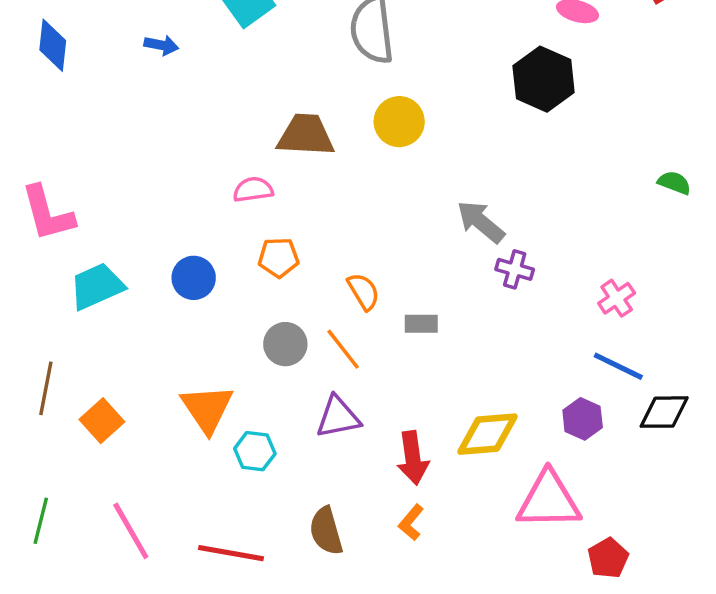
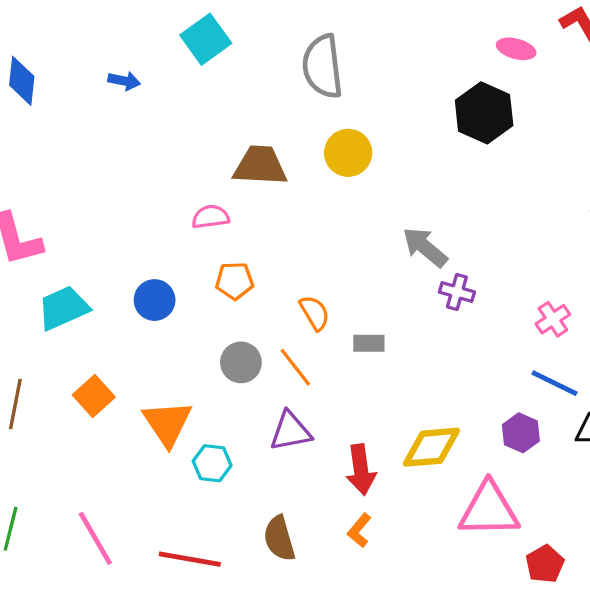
orange square: (102, 421) -> (94, 396), moved

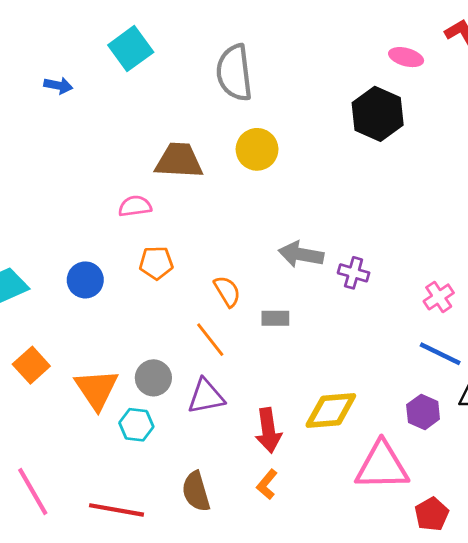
gray arrow: (425, 247) -> (301, 254), moved, turned -30
gray circle: (241, 362) -> (153, 378), moved
purple hexagon: (521, 433) -> (423, 412), moved

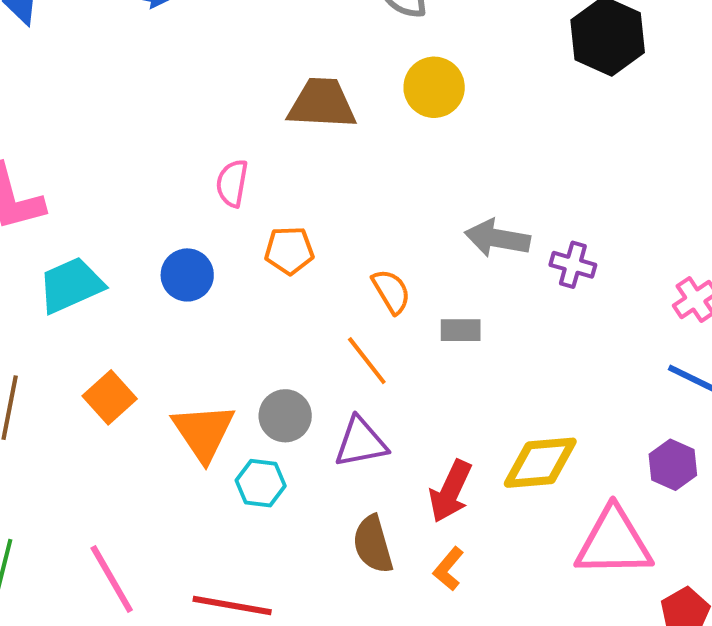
pink semicircle: (135, 206) -> (232, 183), moved, turned -72
red arrow: (268, 430) -> (450, 491), turned 33
brown semicircle: (196, 491) -> (373, 544), moved

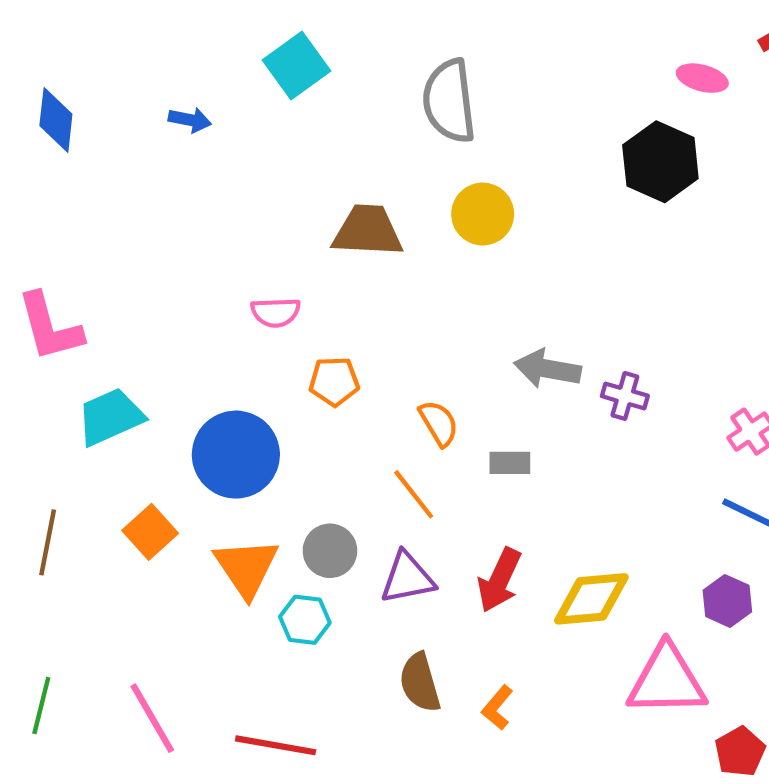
pink semicircle: (232, 183) -> (276, 312), turned -102
blue circle: (187, 275) -> (236, 455), moved, size x1.6
red arrow: (450, 491) -> (499, 580), moved

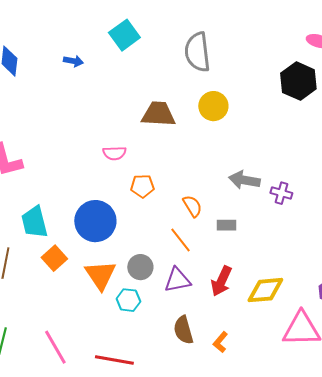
cyan trapezoid: (110, 417) -> (34, 222), moved, turned -80

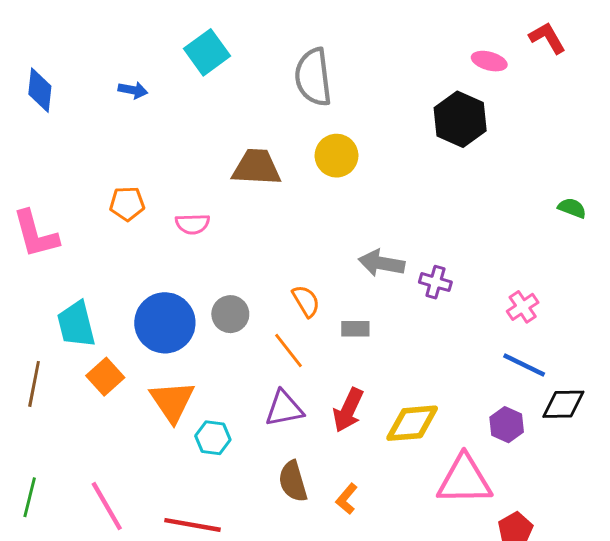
orange pentagon: (142, 186) -> (127, 204), moved
gray circle: (140, 267) -> (230, 314), moved

